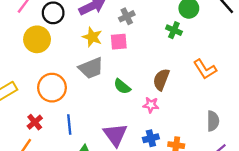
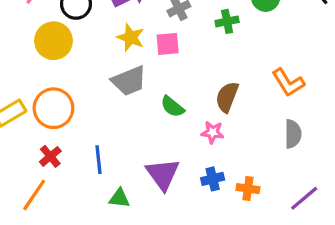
green cross: (174, 30) -> (227, 21), moved, turned -35
orange circle: (52, 88) -> (53, 108), moved
gray semicircle: (213, 121) -> (293, 134), moved

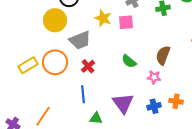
gray trapezoid: (129, 81) -> (80, 40), moved
red cross: (50, 156) -> (88, 66), moved
orange cross: (248, 189) -> (176, 101), moved

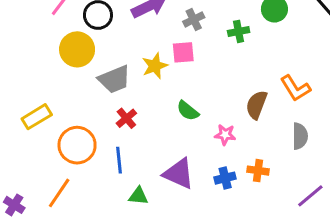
yellow star: (103, 18) -> (155, 66), moved, turned 30
brown semicircle: (163, 55) -> (257, 105), moved
orange circle: (55, 62) -> (77, 145), moved
purple triangle: (123, 103) -> (179, 174), turned -30

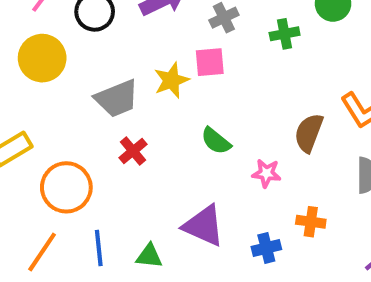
yellow circle: (77, 49) -> (42, 58), moved
blue line: (119, 160) -> (99, 248), moved
blue cross: (225, 178) -> (266, 248), moved

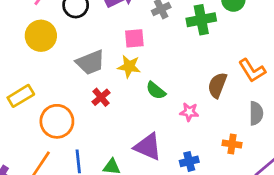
green cross: (285, 34) -> (201, 20), size x1.5
pink square: (210, 62) -> (134, 38), moved
yellow star: (171, 80) -> (129, 66), moved, turned 30
orange cross: (311, 222) -> (232, 144), moved

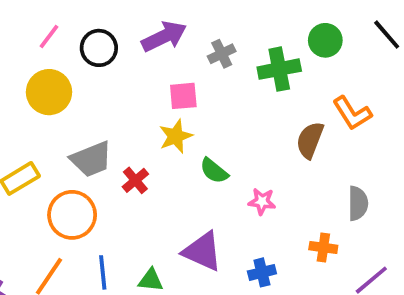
gray trapezoid: (90, 62) -> (91, 159), moved
yellow star: (129, 66) -> (176, 136), turned -30
orange L-shape: (252, 70) -> (352, 113), moved
brown semicircle: (217, 85) -> (310, 140), moved

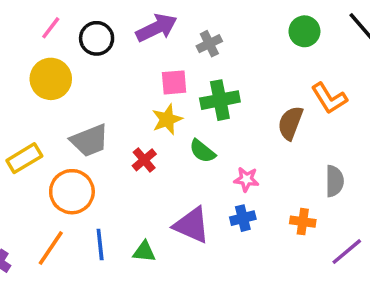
green cross: (279, 69) -> (220, 100), moved
red cross: (135, 180) -> (144, 160), moved
blue cross: (262, 272) -> (243, 218), moved

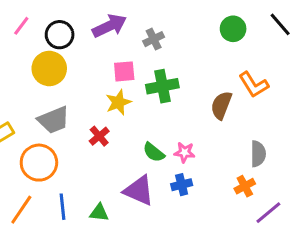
yellow circle: (51, 79) -> (49, 68), moved
green semicircle: (202, 151) -> (154, 152), moved
orange cross: (303, 222) -> (245, 186), moved, turned -36

